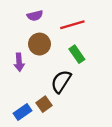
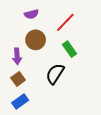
red line: (72, 25) -> (65, 22), turned -30
brown square: (44, 104) -> (18, 79), moved

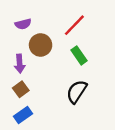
purple semicircle: (31, 14) -> (23, 24), moved
black semicircle: (55, 74) -> (77, 92), moved

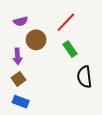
black semicircle: (77, 92) -> (84, 77), moved, turned -40
blue rectangle: (23, 115) -> (21, 102), turned 56

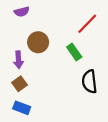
purple semicircle: (21, 21) -> (22, 12), moved
red line: (66, 22) -> (87, 24), moved

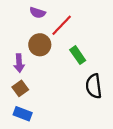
purple semicircle: (22, 12) -> (37, 13), moved, turned 32
red line: (87, 24) -> (62, 25), moved

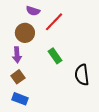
brown circle: (40, 45) -> (25, 33), moved
green rectangle: (78, 55) -> (55, 56), moved

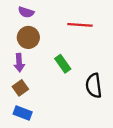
purple semicircle: (33, 11) -> (26, 12), moved
red line: (54, 22) -> (80, 25), moved, turned 50

